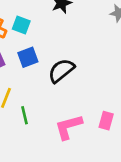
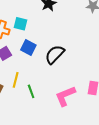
blue square: (28, 57) -> (28, 47), turned -35

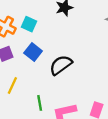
green line: (31, 91) -> (40, 103), moved

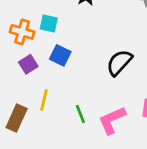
black semicircle: (61, 65) -> (119, 63), moved

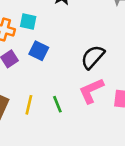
yellow line: (44, 100) -> (29, 105), moved
pink L-shape: (112, 120) -> (91, 91), moved

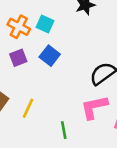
green line: (57, 104) -> (64, 130), moved

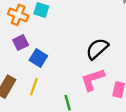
blue square: (50, 56) -> (38, 58), moved

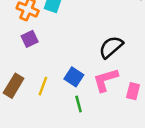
blue square: (38, 58) -> (74, 77), moved

